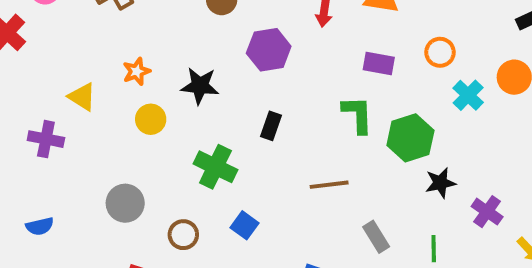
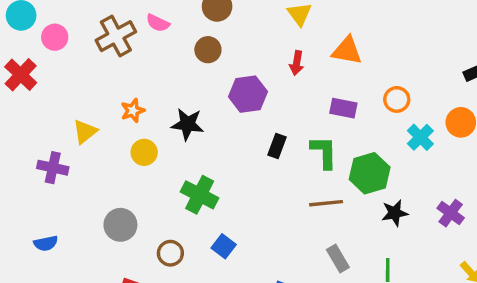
yellow triangle: (82, 97) -> (85, 132), turned 48
black rectangle: (271, 126) -> (277, 146), moved
brown line: (329, 185) -> (326, 203), moved
purple cross: (487, 212) -> (451, 213), moved

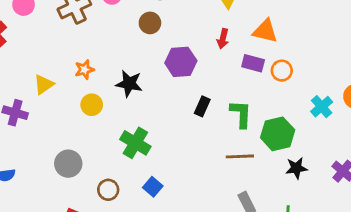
orange circle: (397, 99) -> (282, 71), moved
purple rectangle: (343, 108) -> (253, 63), moved

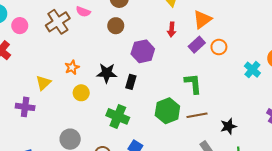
orange triangle: (265, 31) -> (202, 19), turned -42
purple rectangle: (253, 63) -> (197, 45), turned -49
black rectangle: (202, 106) -> (131, 82), moved
green hexagon: (278, 134) -> (167, 111), moved
black star: (296, 168) -> (228, 126), moved

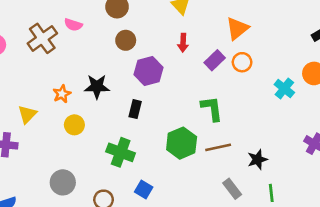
orange triangle: (202, 19) -> (237, 28), moved
brown circle: (116, 26) -> (126, 40), moved
black star: (107, 73) -> (97, 87), moved

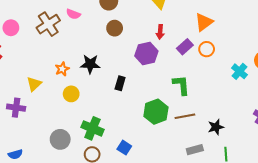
purple hexagon: (149, 71) -> (146, 53), moved
green cross: (121, 152) -> (92, 128), moved
gray rectangle: (232, 189) -> (195, 150), turned -70

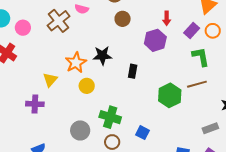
orange star: (62, 69) -> (76, 63), size x1.5
green L-shape: (181, 85) -> (201, 57), moved
brown line: (185, 116) -> (197, 84), moved

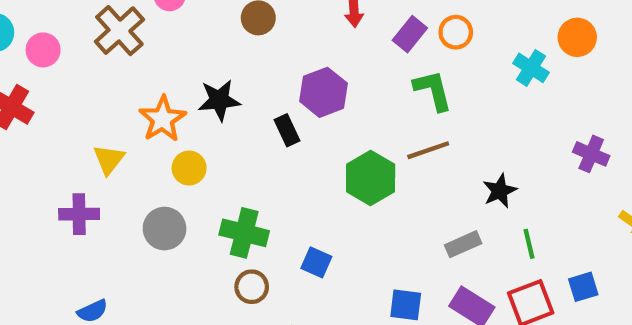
purple hexagon: (155, 40) -> (323, 92), moved
black rectangle: (133, 71) -> (287, 130), turned -32
gray circle: (80, 130) -> (165, 229), moved

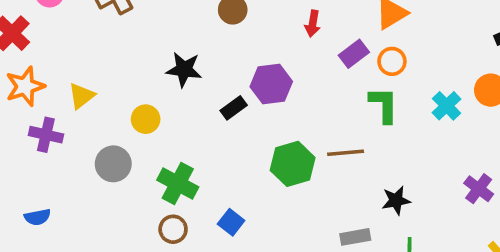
green L-shape: (433, 90) -> (384, 105), moved
orange star: (162, 119) -> (25, 86), moved
black rectangle: (287, 130) -> (234, 108), turned 65

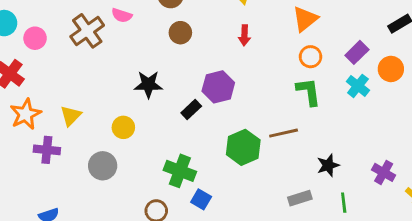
purple rectangle: (354, 54) -> (357, 52), moved
green cross: (178, 183) -> (180, 171), moved
purple cross: (479, 189) -> (384, 172), moved

